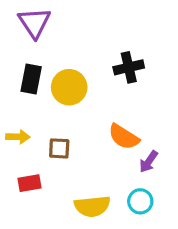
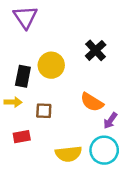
black cross: (129, 67) -> (96, 50), turned -30
black rectangle: (31, 79) -> (23, 76), moved
cyan circle: (140, 201) -> (104, 150), size x1.5

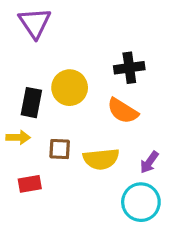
black cross: (96, 50) -> (129, 68), turned 35
orange semicircle: (92, 102) -> (123, 111), moved
yellow semicircle: (68, 154) -> (101, 159), moved

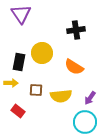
black cross: (129, 68) -> (76, 30), moved
red rectangle: (30, 184) -> (18, 111), turned 48

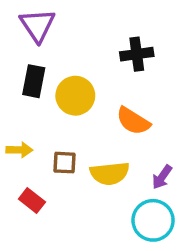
black rectangle: (19, 62) -> (34, 81), moved

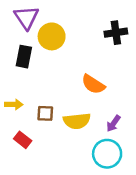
black cross: (137, 54) -> (116, 33), moved
yellow circle: (75, 96) -> (52, 36), moved

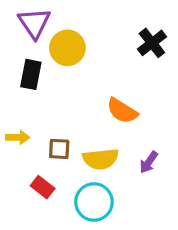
black cross: (116, 33) -> (152, 43), turned -30
red rectangle: (23, 140) -> (43, 187), moved
cyan circle: (107, 154) -> (94, 202), moved

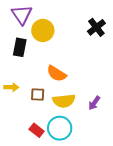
orange semicircle: (122, 111) -> (56, 74), moved
red rectangle: (43, 187) -> (37, 130), moved

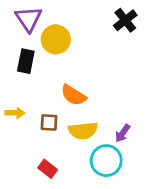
black cross: (96, 27) -> (125, 20), moved
cyan circle: (60, 128) -> (106, 161), moved

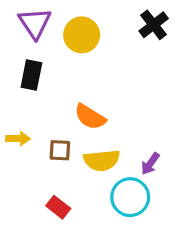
yellow circle: (56, 39) -> (82, 35), moved

